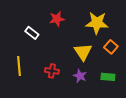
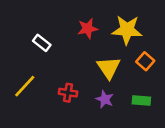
red star: (57, 19) -> (88, 28), moved
yellow line: (19, 66) -> (25, 86), turned 48

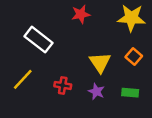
red star: (88, 28) -> (81, 14), moved
yellow star: (127, 30) -> (131, 18), moved
white rectangle: (42, 43) -> (39, 40), size x1.6

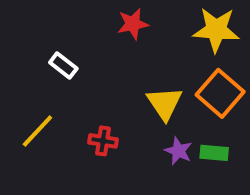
white rectangle: (39, 40) -> (63, 66), size x0.6
orange square: (134, 56) -> (220, 93), size x1.6
purple star: (96, 91) -> (178, 151), moved

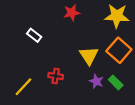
yellow line: (37, 131) -> (23, 87), moved
green rectangle: (214, 153) -> (116, 82), turned 40

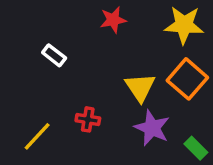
purple star: (96, 81) -> (152, 128), size x1.5
green rectangle: (116, 82) -> (196, 148), moved

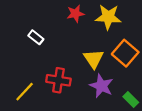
yellow star: (184, 25) -> (108, 17), moved
red cross: (88, 119) -> (58, 80), size x1.5

